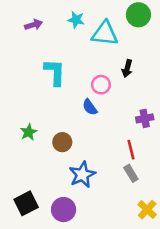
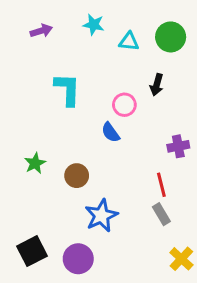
green circle: (138, 15) -> (171, 37), moved
cyan triangle: (105, 34) -> (129, 42), size x0.6

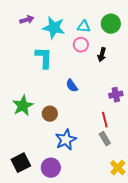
cyan star: (94, 25) -> (54, 28), moved, size x1.6
pink circle: (124, 105) -> (81, 45), moved
green star: (35, 163) -> (23, 106), size x1.5

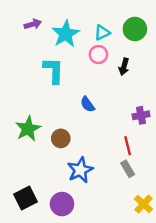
cyan triangle: (84, 27) -> (102, 33), turned -32
cyan star: (54, 28) -> (66, 34), turned 30

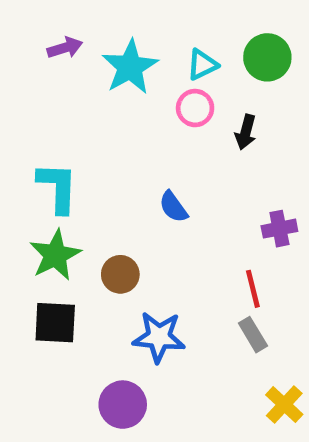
cyan L-shape: (53, 70) -> (58, 188), moved
blue star: (80, 170) -> (159, 337), turned 30
black square: (26, 198) -> (55, 323), moved, turned 30

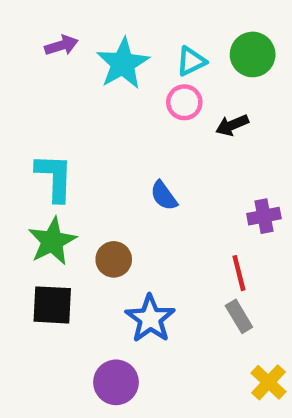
black arrow: (246, 132) -> (232, 125), turned 52
blue star: (159, 337) -> (150, 319), turned 30

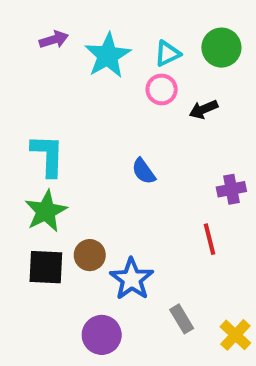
brown circle: (114, 259) -> (90, 255), moved
gray rectangle: (239, 316) -> (182, 319), moved

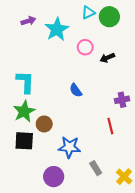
green circle: (221, 48) -> (109, 17), moved
cyan triangle: (168, 54) -> (88, 13), moved
brown circle: (90, 255) -> (44, 124), moved
blue star: (132, 279) -> (69, 147), turned -30

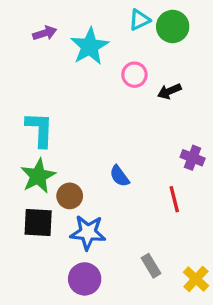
blue semicircle: (76, 90) -> (119, 176), moved
purple cross: (122, 100) -> (193, 158), turned 32
blue star: (69, 147) -> (88, 232), moved

